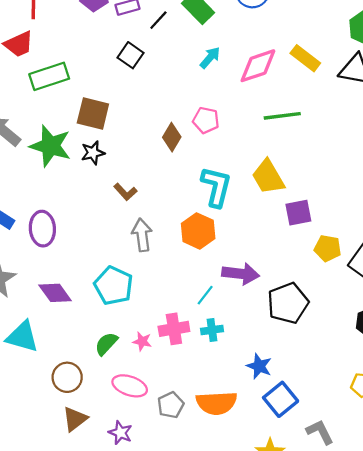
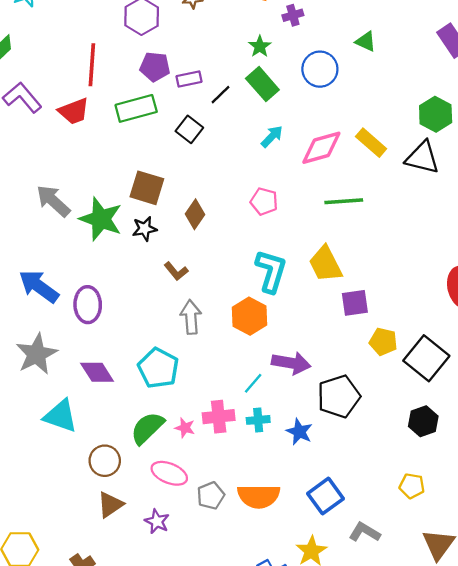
green rectangle: (49, 76) -> (136, 108), moved
brown diamond: (172, 137) -> (195, 214), moved
green semicircle: (106, 344) -> (147, 428), size x1.4
blue star: (259, 366) -> (299, 432), moved
gray L-shape: (320, 432) -> (365, 532), turned -36

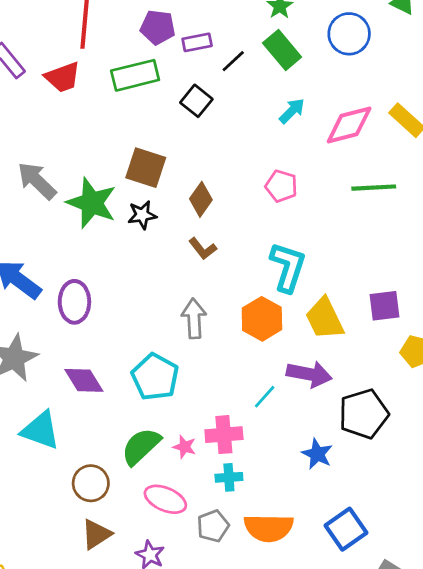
yellow trapezoid: (325, 264) -> (325, 319), moved
brown L-shape: (176, 271) -> (203, 249), moved
cyan cross: (258, 420) -> (229, 477), moved

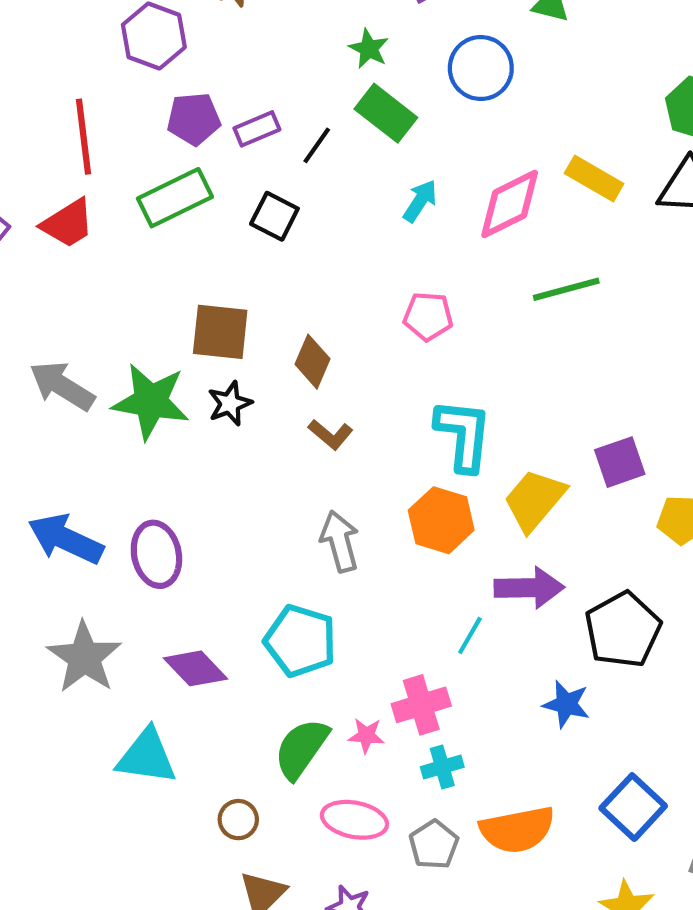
yellow trapezoid: (325, 319) -> (535, 500), turned 78
brown circle: (91, 483) -> (238, 820), size x0.7

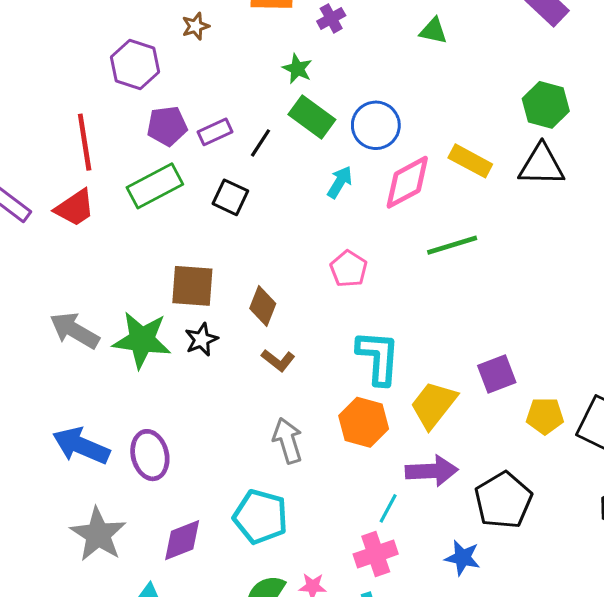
blue circle: (481, 68) -> (376, 125), moved
pink pentagon: (428, 316) -> (349, 269), turned 30
purple diamond: (195, 668) -> (182, 540), turned -66
pink cross: (421, 705) -> (376, 554), moved

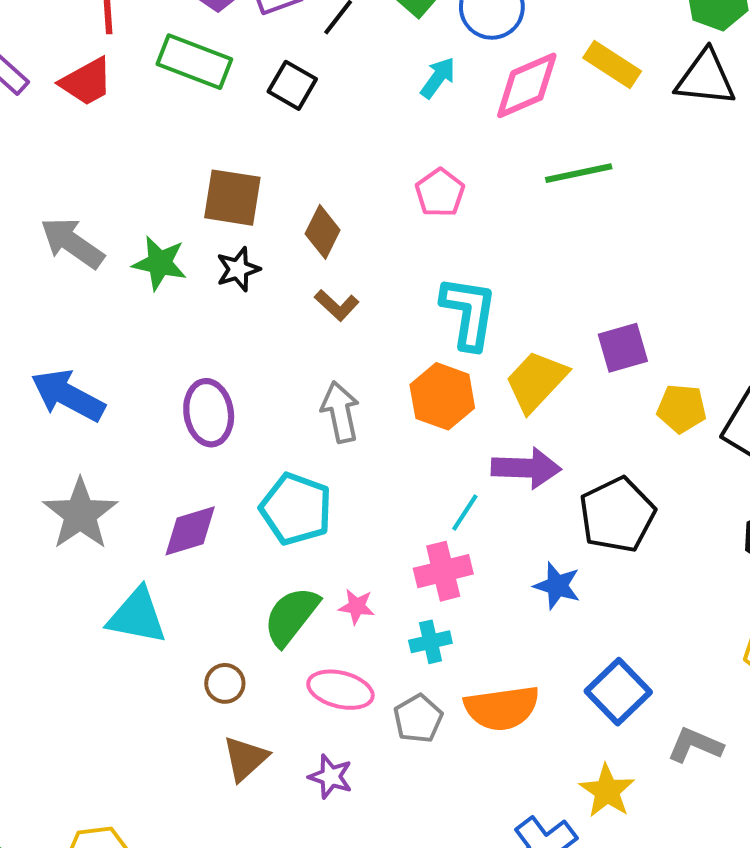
green rectangle: (155, 186) -> (194, 62), turned 44
green star: (142, 340) -> (160, 263), size x0.7
purple ellipse: (150, 455) -> (209, 413), moved

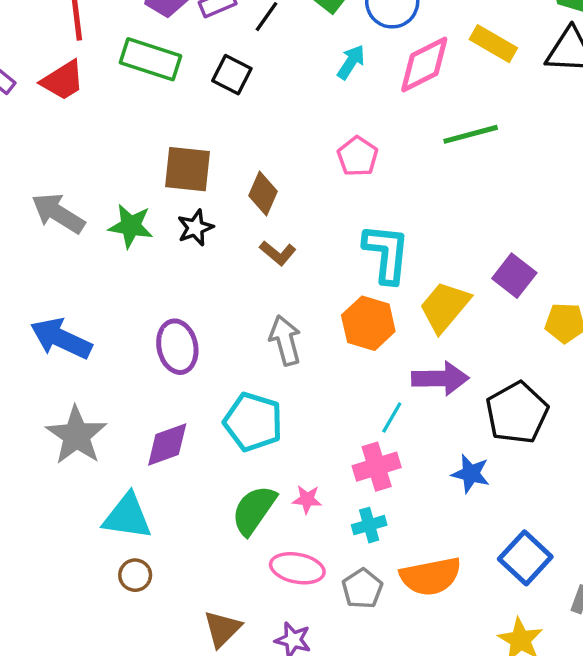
purple square: (623, 348) -> (514, 276), turned -33
brown circle: (225, 683) -> (135, 575), moved

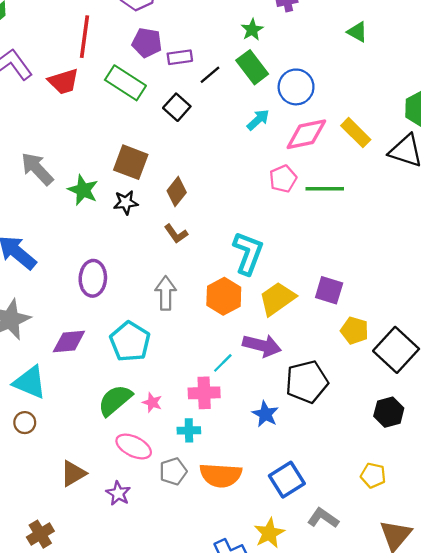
pink pentagon: (358, 156) -> (283, 179), moved
purple square: (514, 276) -> (329, 290), turned -36

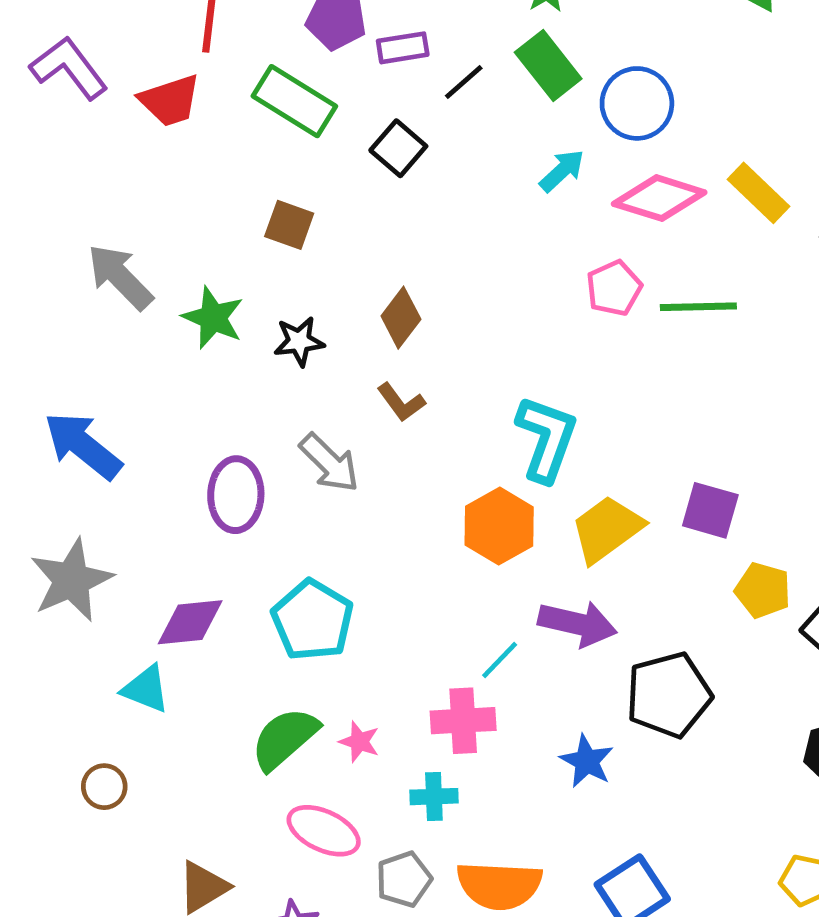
pink diamond: (306, 134) -> (659, 198), turned 30
brown square: (131, 162) -> (289, 225), moved, size x0.7
gray arrow: (166, 293) -> (329, 463), moved, turned 136
cyan triangle: (30, 382) -> (146, 689), moved, size x0.7

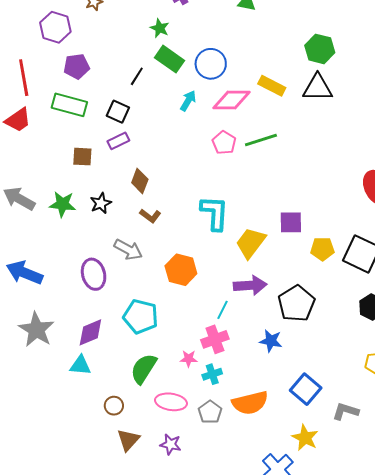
purple rectangle: (403, 48) -> (118, 141), moved
orange hexagon: (499, 526) -> (181, 270), moved
pink star: (359, 742) -> (189, 359), moved
brown circle: (104, 787) -> (114, 406), moved

